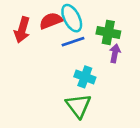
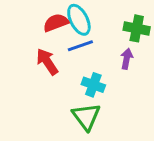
red arrow: (22, 30) -> (47, 62), moved, turned 130
green cross: (108, 32) -> (137, 28), moved

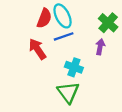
red semicircle: (56, 23) -> (44, 18), turned 132
green cross: (137, 28) -> (108, 23), turned 30

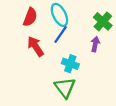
red semicircle: (44, 18) -> (30, 17), moved
blue line: (64, 36) -> (61, 34), turned -36

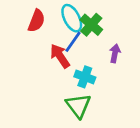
green cross: (103, 21) -> (91, 25), moved
red arrow: (36, 46) -> (60, 56), moved

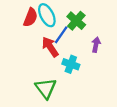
cyan ellipse: (72, 18) -> (47, 15), moved
green triangle: (78, 106) -> (46, 88), moved

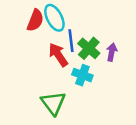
green cross: (76, 21) -> (89, 48), moved
blue line: (61, 35) -> (71, 41), turned -42

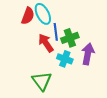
green cross: (89, 48) -> (70, 38), turned 30
purple arrow: (112, 52) -> (88, 54), moved, size x1.5

